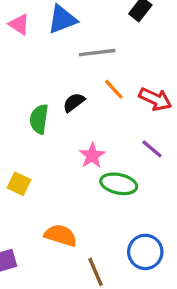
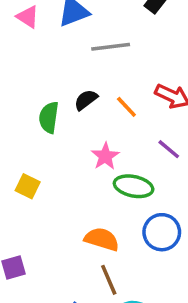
orange line: (114, 89) -> (126, 107), moved
orange semicircle: (61, 235) -> (102, 239), moved
blue circle: (145, 252) -> (162, 232), moved

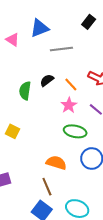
pink triangle: (28, 17) -> (12, 40), moved
pink star: (105, 156) -> (69, 105), moved
brown line: (109, 280) -> (47, 187), moved

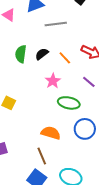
green semicircle: (25, 91) -> (21, 54), moved
pink star: (69, 105) -> (53, 81), moved

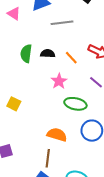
black semicircle: (42, 54) -> (48, 53), turned 40
brown line: (42, 156) -> (48, 158), turned 30

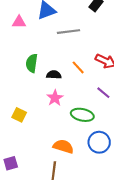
pink triangle: (14, 13) -> (19, 22), turned -32
black semicircle: (48, 53) -> (54, 75), moved
pink star: (59, 81) -> (55, 98), moved

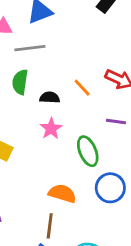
gray line: (69, 32) -> (30, 48), moved
purple line: (103, 93) -> (116, 122), turned -32
green ellipse: (82, 115) -> (88, 151), turned 55

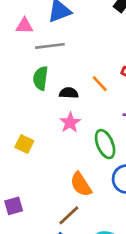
orange semicircle: (62, 193) -> (81, 184), turned -140
brown line: (50, 226) -> (69, 215), turned 40

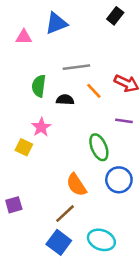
gray line: (50, 46) -> (76, 67), moved
pink star: (70, 123) -> (41, 127), moved

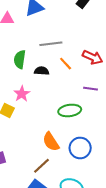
green ellipse: (99, 147) -> (70, 110), turned -75
blue circle: (119, 180) -> (80, 148), moved

